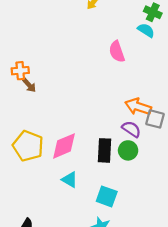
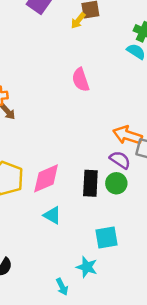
pink semicircle: (117, 52) -> (81, 80), moved
cyan square: (107, 196) -> (106, 238), moved, turned -30

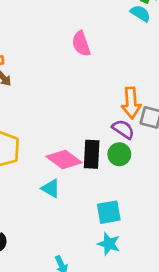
orange arrow: (127, 135) -> (131, 103), turned -112
pink diamond: (46, 178) -> (64, 160), moved, turned 60
cyan star: (87, 267) -> (109, 244), moved

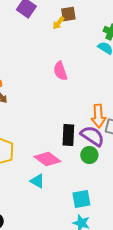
purple semicircle: (123, 129) -> (92, 136), size x1.4
black rectangle: (92, 154) -> (68, 135), moved

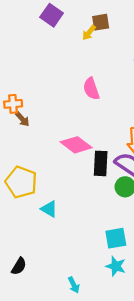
pink diamond: (47, 159) -> (76, 145), moved
cyan triangle: (37, 181) -> (49, 209), moved

